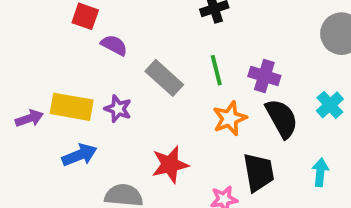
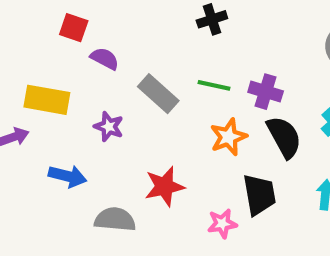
green line: (216, 70) -> (214, 85), turned -64
yellow rectangle: (72, 107) -> (47, 100), moved
blue arrow: (79, 155) -> (68, 176), turned 36

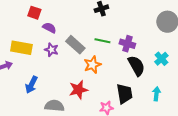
purple star: (109, 127) -> (51, 50), moved
orange star: (228, 137) -> (92, 65), moved
blue arrow: (68, 176) -> (31, 85), turned 102

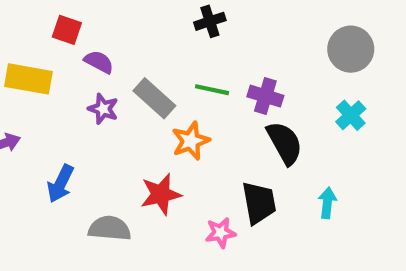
yellow rectangle: (21, 48) -> (28, 79), moved
cyan cross: (161, 59) -> (351, 115), moved

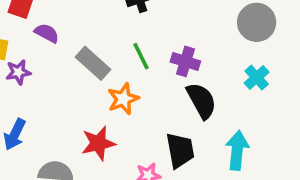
green line: (212, 90) -> (141, 56), turned 52
purple star: (103, 109) -> (18, 72), moved, turned -30
cyan arrow: (327, 203) -> (237, 150), size x1.5

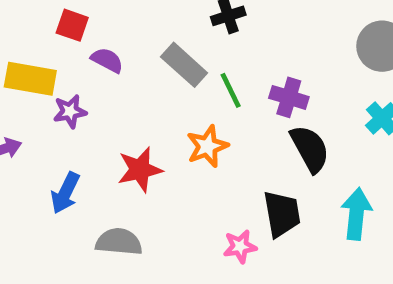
gray rectangle: (93, 63) -> (184, 65), moved
red star: (98, 143) -> (140, 170), moved

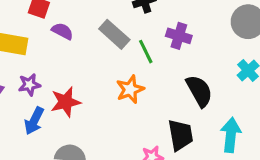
purple cross: (289, 97) -> (179, 36), moved
purple star: (70, 111) -> (29, 85), moved
red star: (140, 170) -> (66, 102), moved

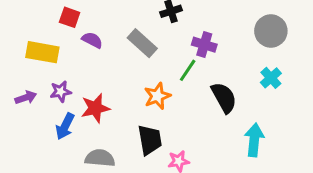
green line: (146, 52) -> (188, 70), moved, turned 60
black trapezoid: (180, 135) -> (150, 140), moved

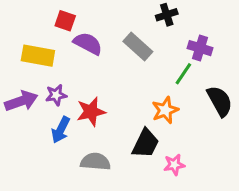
purple semicircle: (92, 40) -> (88, 44), size x1.4
orange star: (157, 96) -> (165, 110), moved
purple arrow: (26, 98) -> (21, 101), size x1.5
black trapezoid: (150, 140) -> (145, 143), turned 36

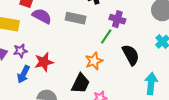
gray rectangle: (138, 47) -> (76, 18), turned -30

